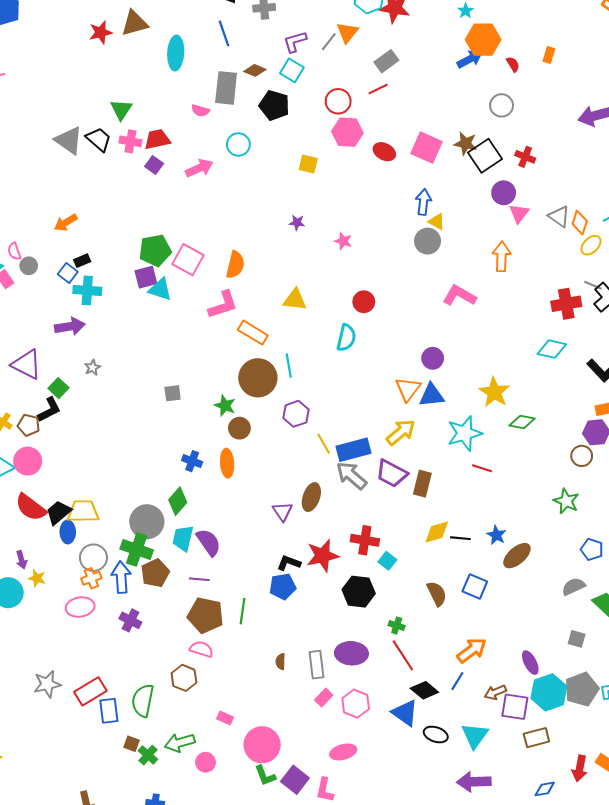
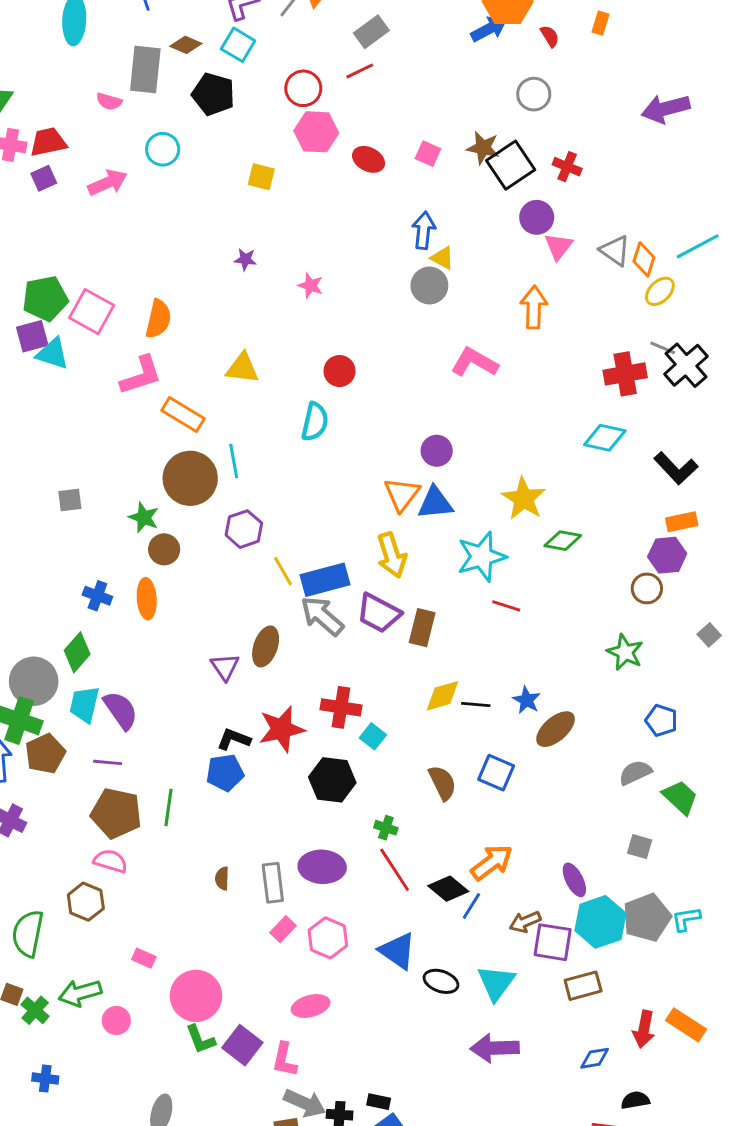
pink square: (426, 148) -> (428, 154), size x0.6
purple square: (154, 165) -> (44, 178), turned 30
yellow arrow: (401, 432) -> (392, 555), turned 112
black diamond: (424, 690) -> (448, 889), moved

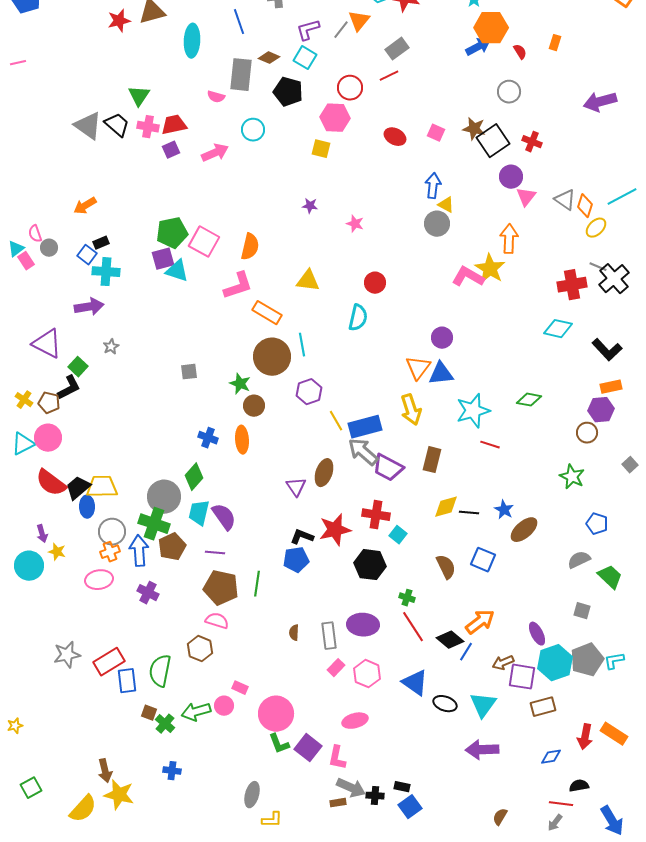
pink hexagon: (316, 132) -> (335, 118), moved
yellow star: (524, 499) -> (490, 269), moved
purple trapezoid: (379, 613) -> (388, 468), moved
pink circle: (116, 1020) -> (224, 706), moved

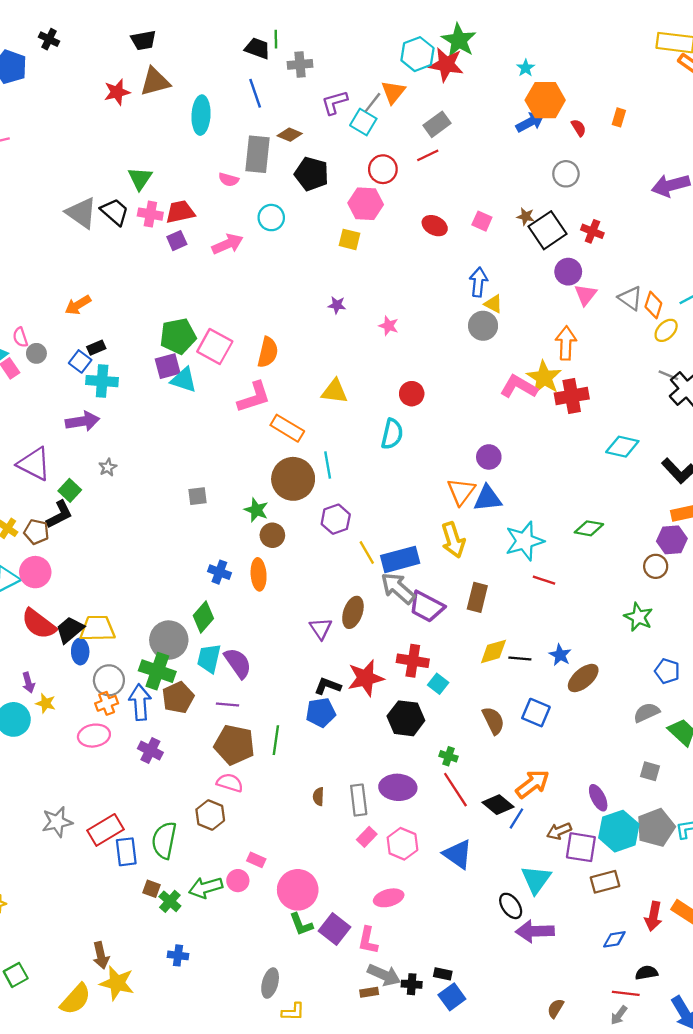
cyan square: (305, 58) -> (363, 122), moved
brown star: (474, 129) -> (526, 216), size x0.7
red cross: (572, 285) -> (572, 396), moved
black ellipse: (445, 704) -> (511, 906), moved, turned 35

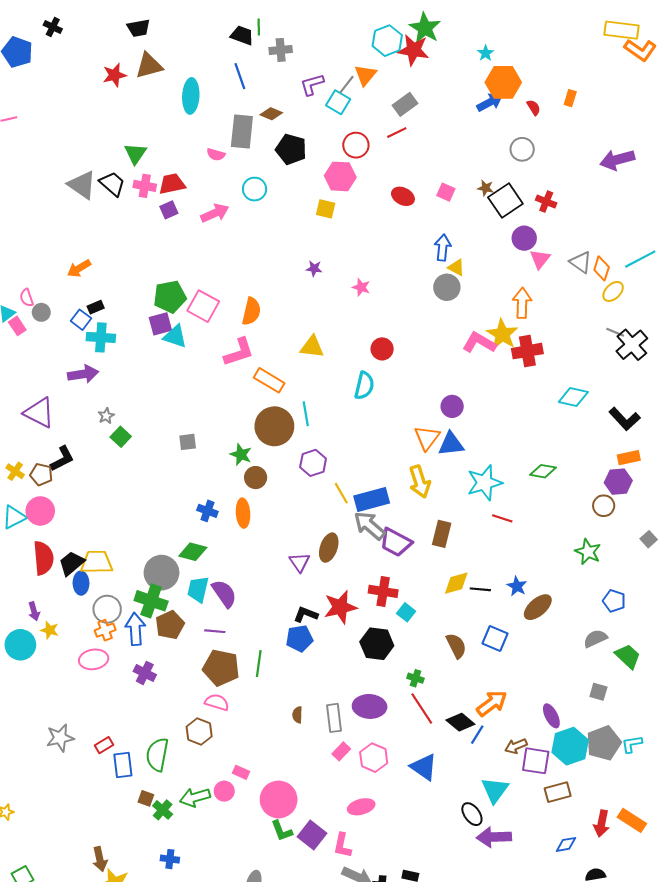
green square: (70, 490) -> (121, 437), moved
green diamond: (203, 617) -> (193, 552), turned 64
red semicircle: (39, 624) -> (43, 558), turned -132
red rectangle: (105, 830) -> (104, 745), size x0.6

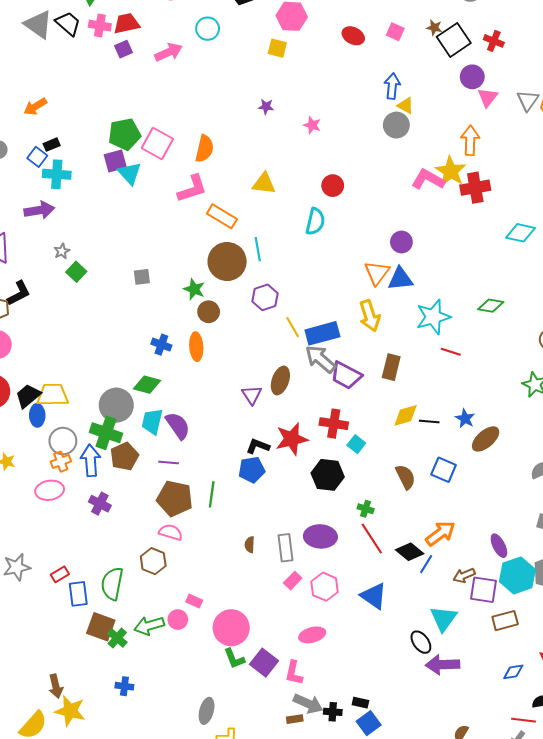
gray triangle: (581, 262) -> (528, 100), turned 30
cyan triangle: (175, 336) -> (130, 173), turned 30
brown square: (146, 798) -> (101, 627), size x1.8

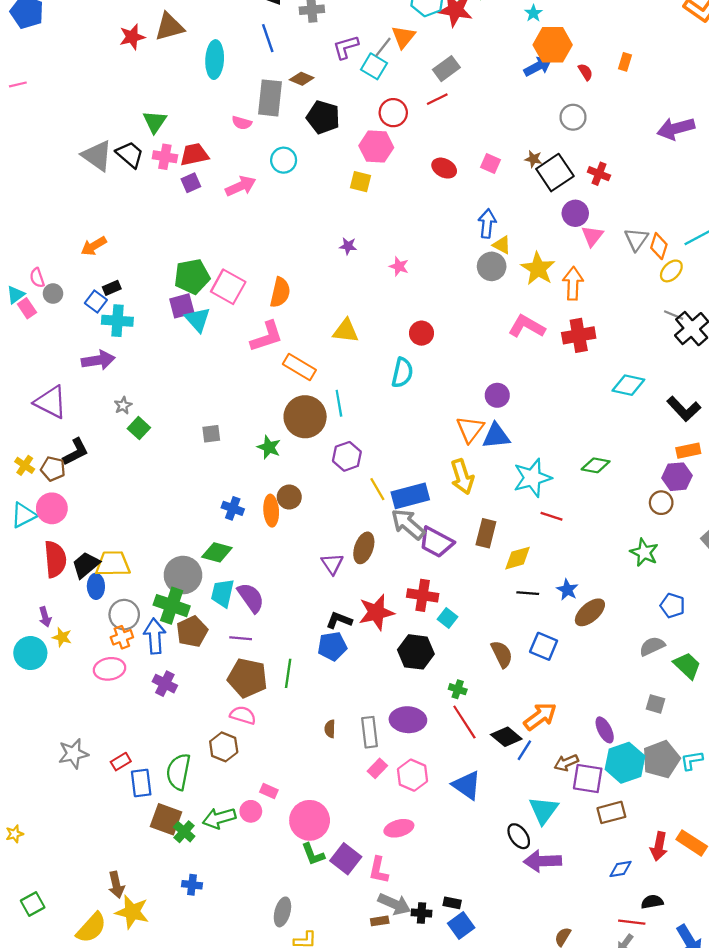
yellow star: (451, 171) -> (538, 269), moved
brown circle: (209, 312) -> (289, 497), moved
yellow diamond: (406, 415) -> (518, 558), moved

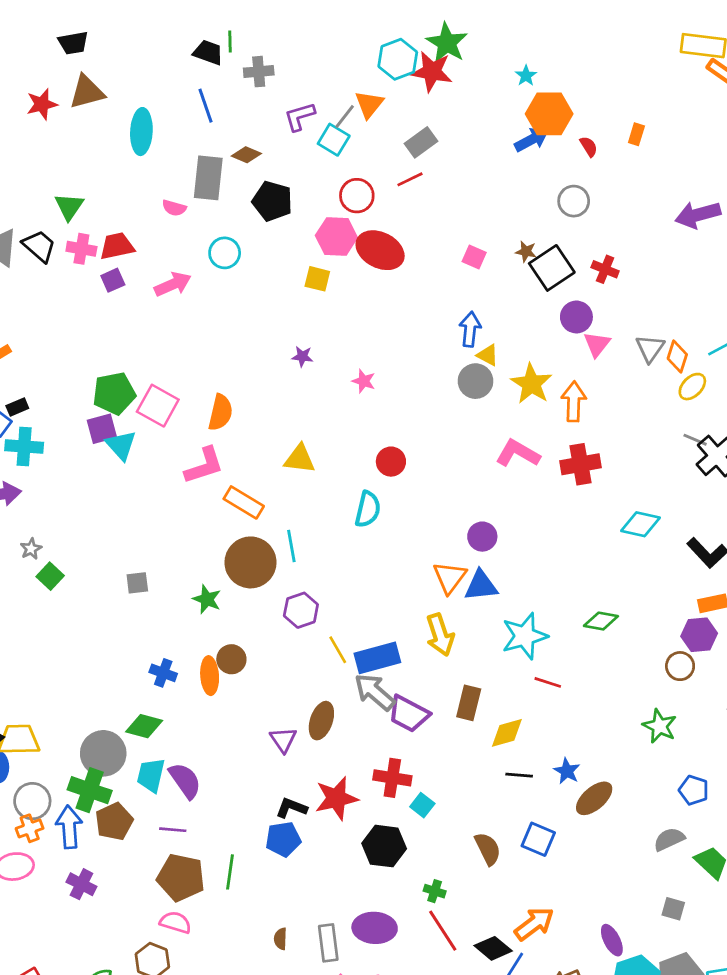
red ellipse: (444, 168) -> (380, 250), moved, size x1.6

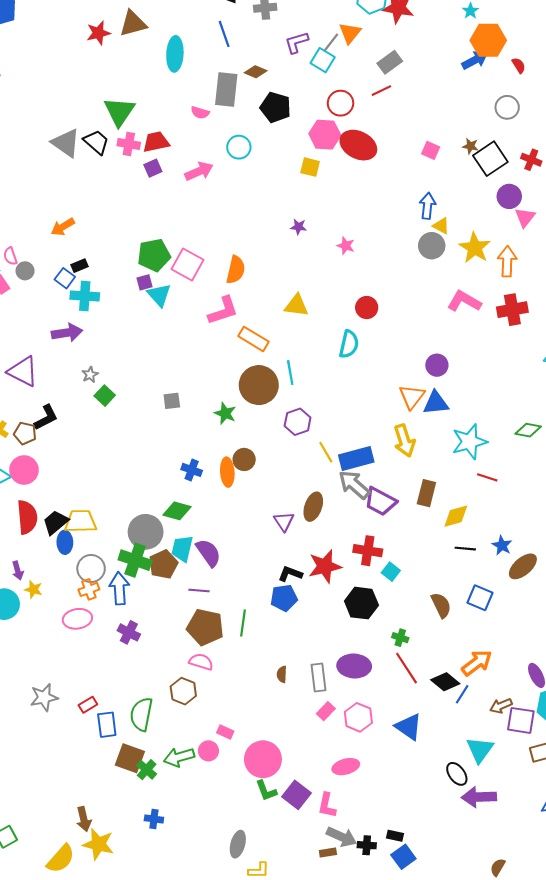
green triangle: (69, 207) -> (119, 112), size x1.4
purple square: (102, 429) -> (145, 282), size x0.7
brown pentagon: (114, 822) -> (163, 564), moved

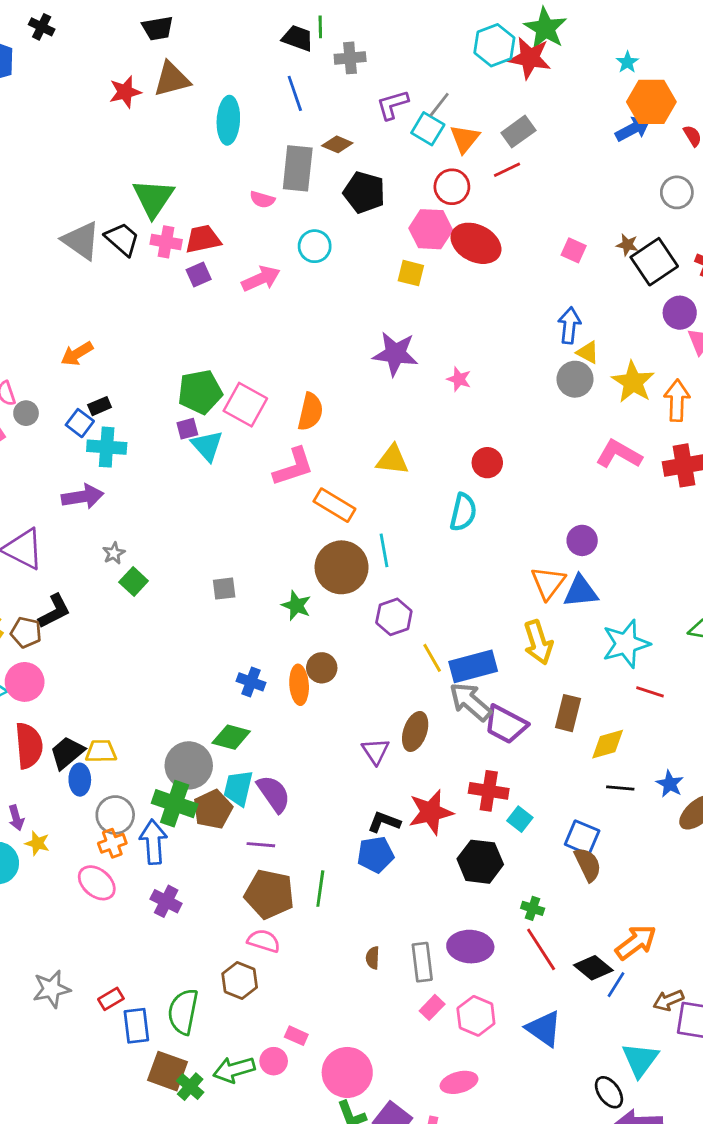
orange triangle: (350, 33) -> (465, 139), moved
purple star: (299, 227) -> (395, 354), size x2.0
yellow trapezoid: (81, 521) -> (101, 751), size x0.7
blue square: (480, 598) -> (582, 838), moved
pink ellipse: (77, 619) -> (97, 883), turned 48

